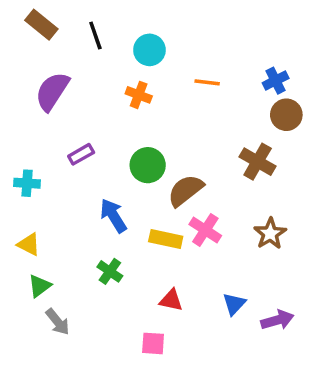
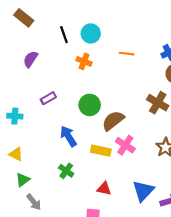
black line: (95, 36) -> (64, 35), moved
purple semicircle: (52, 91) -> (30, 59), size x0.7
blue triangle: (234, 304) -> (143, 191), size x1.5

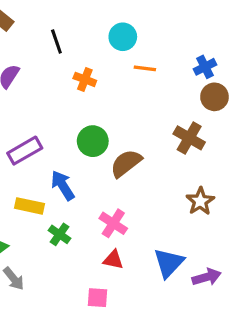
cyan circle: (91, 33) -> (123, 37), moved
purple rectangle: (48, 98) -> (25, 151), moved, size x1.5
pink cross: (125, 145) -> (113, 223), moved
yellow rectangle: (101, 151) -> (30, 206), moved

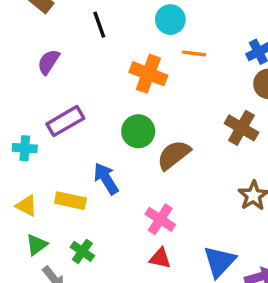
orange cross: (85, 79) -> (148, 74), moved, size x1.5
purple rectangle: (25, 151) -> (65, 121), moved
green cross: (60, 234) -> (82, 251), moved

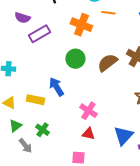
purple semicircle: (48, 62) -> (22, 18), turned -105
purple rectangle: (65, 121) -> (39, 34), moved
brown semicircle: (174, 155) -> (107, 63), moved

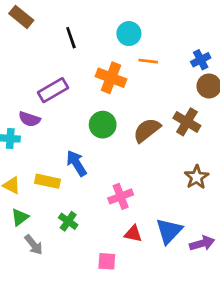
purple semicircle: (22, 18) -> (30, 119), moved
pink cross: (88, 111) -> (121, 196), turned 36
green cross: (42, 130) -> (68, 221), moved
red triangle: (88, 134) -> (133, 234), moved

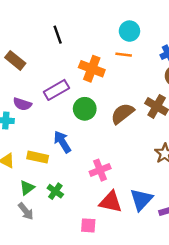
brown rectangle: (21, 17) -> (15, 60), moved
cyan circle: (129, 34) -> (129, 31), moved
purple rectangle: (53, 90) -> (56, 90), moved
green triangle: (20, 217) -> (27, 188), moved
red triangle: (133, 234) -> (111, 202), size x1.5

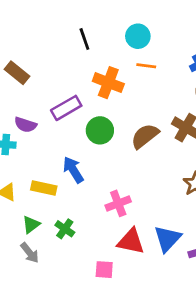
cyan circle: (129, 31) -> (138, 36), moved
black line: (58, 35) -> (84, 39), moved

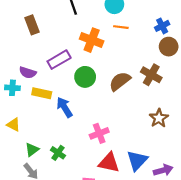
brown rectangle: (17, 73) -> (32, 25), moved, turned 30
yellow rectangle: (44, 188) -> (42, 93), moved

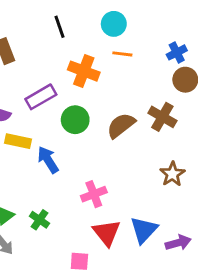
red triangle: (109, 163) -> (107, 233), turned 40

